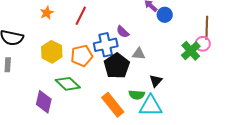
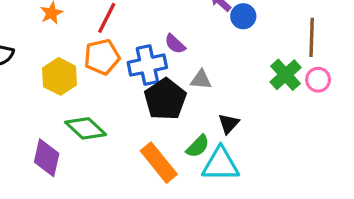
pink circle: (203, 44) -> (318, 80), moved
orange pentagon: (82, 56) -> (102, 57), moved
green semicircle: (137, 95) -> (198, 146), turned -49

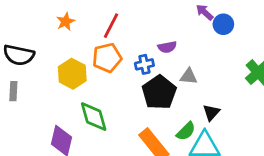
purple semicircle: (175, 44) -> (167, 47), turned -54
blue cross: (147, 65) -> (144, 64), size x0.6
green diamond: (86, 128) -> (94, 117), turned 32

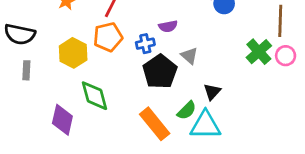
gray triangle: (189, 76) -> (189, 56), turned 36
gray rectangle: (13, 91) -> (26, 70), moved

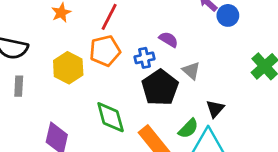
purple semicircle: (168, 26) -> (169, 39), turned -138
green diamond: (95, 96) -> (111, 117), moved

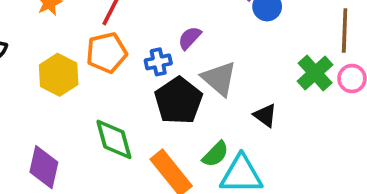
purple semicircle: (169, 39) -> (190, 38), turned -78
gray triangle: (191, 71) -> (219, 78), size x1.5
black triangle: (215, 109) -> (265, 115), moved, turned -36

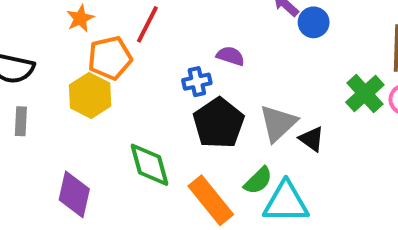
purple semicircle: (190, 38) -> (230, 56), turned 65
orange pentagon: (107, 53) -> (110, 58), moved
gray triangle: (219, 78) -> (278, 123), moved, turned 36

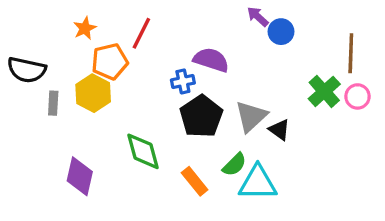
purple semicircle: (230, 56) -> (211, 60), size x1.5
gray rectangle: (21, 121) -> (53, 103), moved
orange rectangle: (211, 200) -> (195, 181), size x0.7

